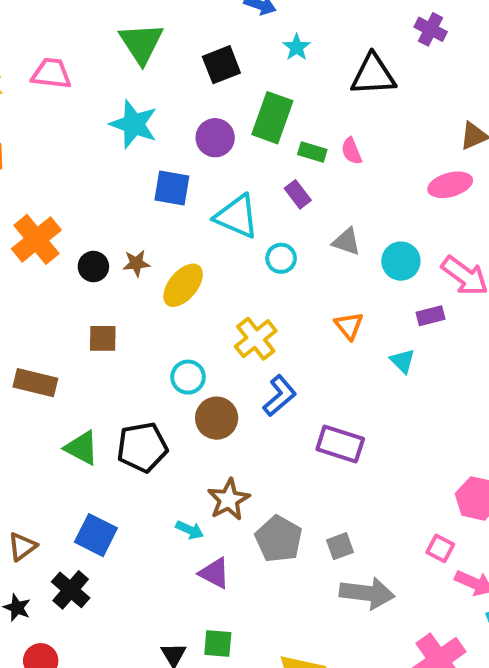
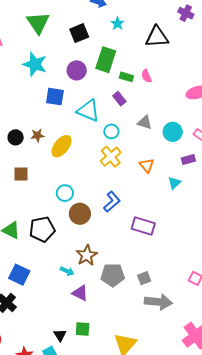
yellow cross: (256, 339) -> (111, 157), moved
cyan triangle: (403, 361) -> (174, 183), turned 32
gray pentagon: (279, 539) -> (113, 275), turned -30

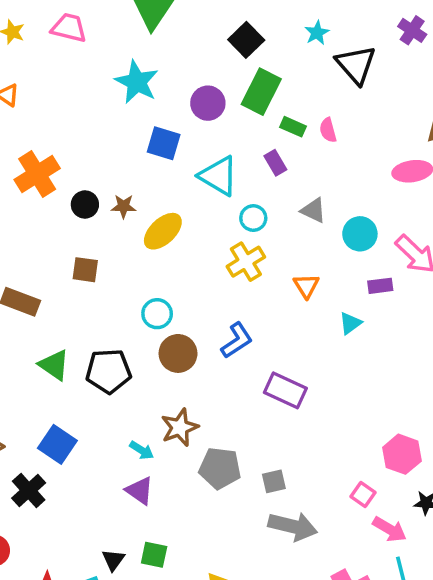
cyan star: (117, 23) -> (317, 33), moved
black square: (79, 33) -> (246, 40), moved, turned -30
black triangle: (157, 37) -> (356, 65), turned 45
purple triangle: (80, 293) -> (140, 491), moved

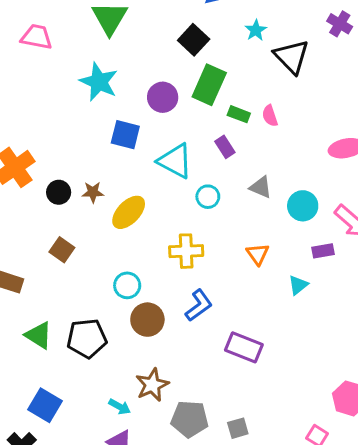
yellow cross: (246, 262) -> (186, 251), moved, turned 32
brown square: (85, 270) -> (62, 250), turned 30

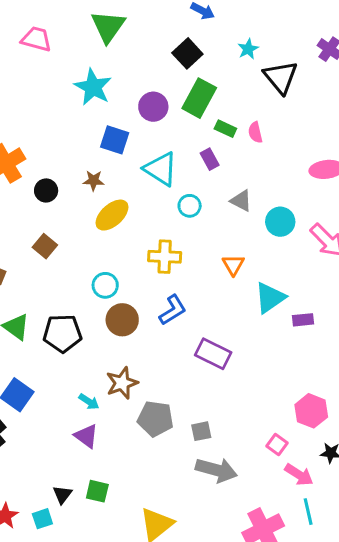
brown star: (93, 192) -> (93, 181), moved
purple rectangle: (323, 251) -> (303, 320), moved
cyan triangle: (298, 285) -> (270, 298), size x1.6

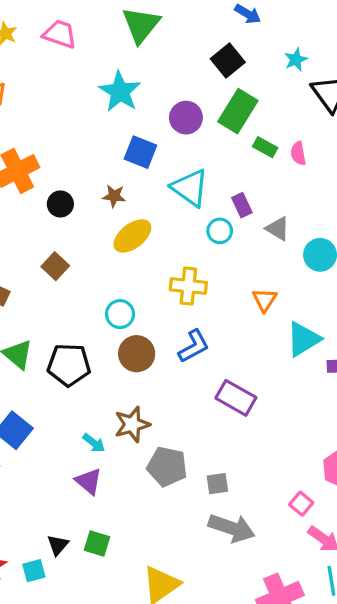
purple rectangle: (210, 159) -> (242, 205), moved

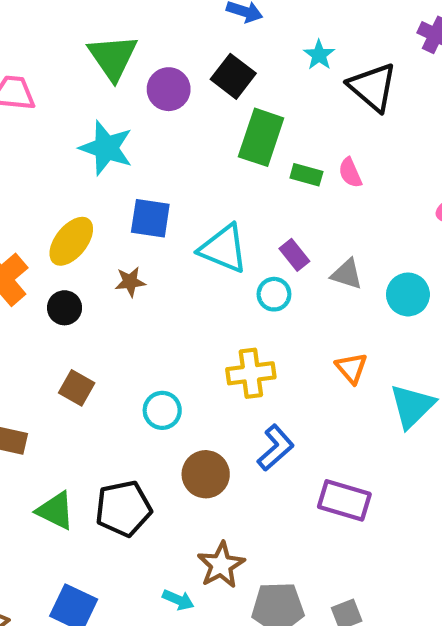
purple circle: (186, 118) -> (169, 89), moved
yellow ellipse: (132, 236) -> (71, 241), moved
cyan circle: (120, 314) -> (162, 410), moved

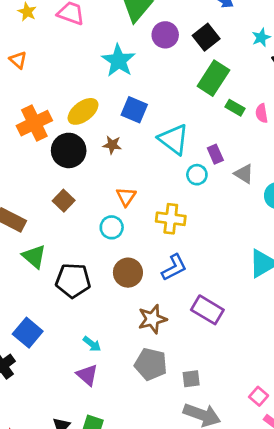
black circle: (65, 308) -> (69, 150), size x1.6
orange triangle: (351, 368) -> (126, 197), moved
green triangle: (55, 511) -> (34, 257), moved
brown star: (221, 565) -> (152, 319), moved

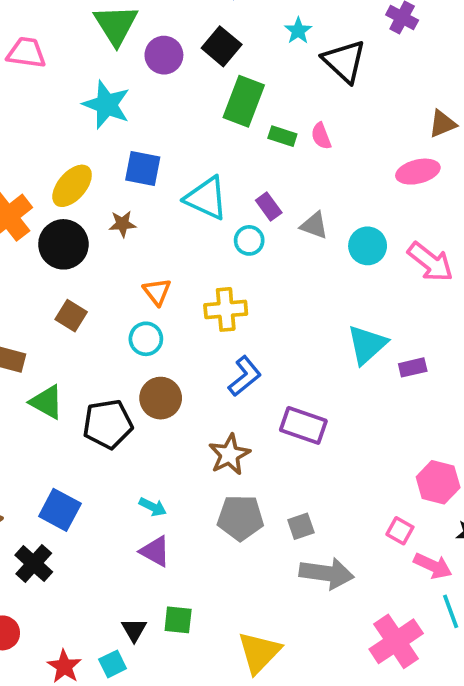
brown circle: (128, 273) -> (161, 398), moved

